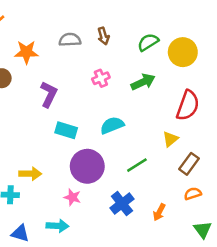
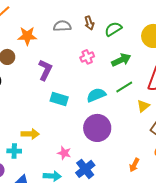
green semicircle: (148, 42) -> (113, 29), moved
green line: (137, 165) -> (124, 87), moved
purple circle: (87, 166) -> (97, 128), moved
blue cross: (122, 204) -> (85, 169), moved

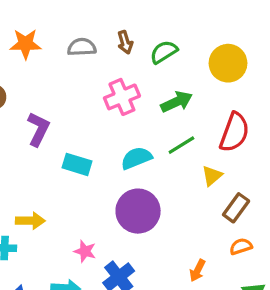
orange star: (27, 36) -> (26, 44), moved
pink cross: (87, 57) -> (122, 97), size x1.5
purple L-shape: (45, 70) -> (38, 129), moved

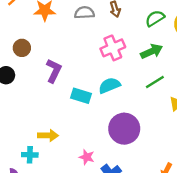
green semicircle: (164, 52) -> (155, 18), moved
cyan semicircle: (136, 158) -> (109, 85), moved

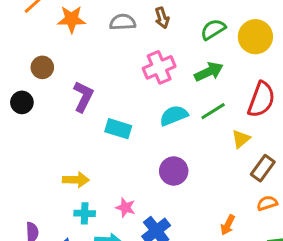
cyan semicircle: (109, 85) -> (174, 116), moved
purple circle: (124, 129) -> (174, 171), size x0.7
cyan cross: (30, 155) -> (85, 213), moved

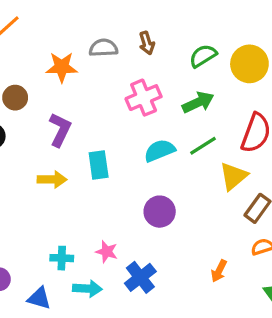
orange star: (72, 19) -> (62, 67), moved
cyan rectangle: (118, 129) -> (99, 165), turned 65
yellow triangle: (241, 139) -> (233, 176), size x1.4
yellow arrow: (76, 180) -> (52, 179), moved

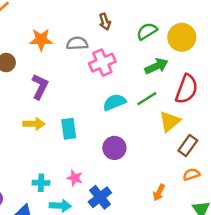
gray semicircle: (103, 48) -> (77, 43), moved
green arrow: (198, 102) -> (157, 66), moved
cyan rectangle: (99, 165) -> (69, 129), moved

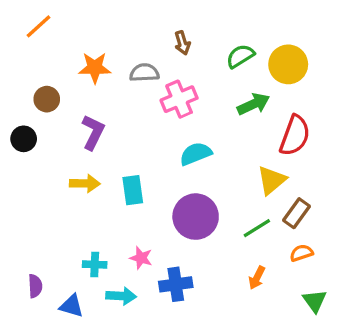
green line: (147, 99) -> (257, 228), moved
purple circle: (114, 148) -> (196, 217), size x1.4
blue cross: (100, 197) -> (176, 284), turned 30

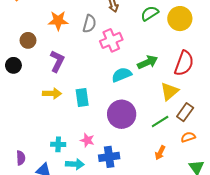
gray semicircle: (144, 73) -> (89, 24), turned 108
green arrow: (253, 104) -> (148, 62), moved

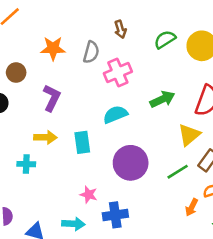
cyan semicircle: (122, 75) -> (115, 114), moved
cyan cross: (58, 144) -> (26, 164), moved
orange arrow: (160, 153) -> (192, 207), moved

